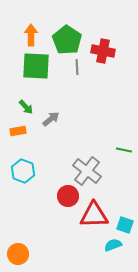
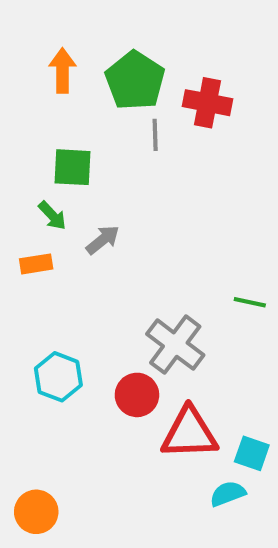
green square: (36, 66) -> (72, 167), moved, size x0.7
cyan hexagon: (23, 171) -> (58, 377), moved

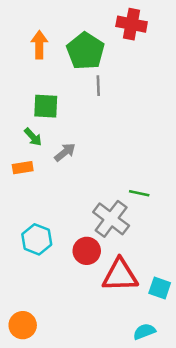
red cross: (208, 103) -> (132, 24), moved
green line: (250, 302) -> (139, 193), moved
cyan semicircle: (228, 494) -> (144, 332), moved

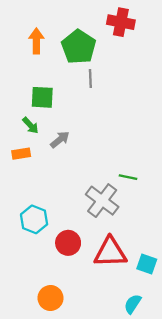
red circle: (87, 251) -> (68, 243), moved
orange circle: (23, 325) -> (50, 298), moved
cyan semicircle: (144, 332) -> (133, 304), turned -36

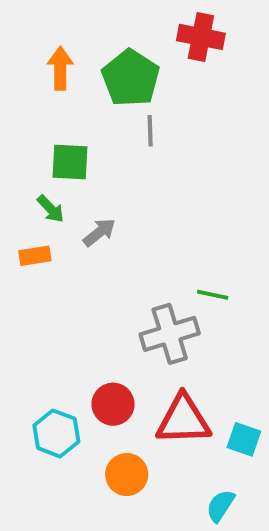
gray cross: (102, 201) -> (170, 334), turned 36
cyan hexagon: (34, 219) -> (56, 433), moved
orange circle: (50, 298) -> (127, 474), moved

